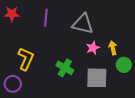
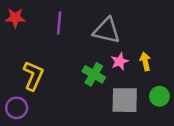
green circle: (124, 65) -> (159, 96), moved
green cross: (65, 68) -> (94, 74), moved

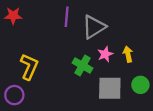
purple line: (59, 23) -> (67, 17), moved
gray triangle: (107, 31) -> (94, 27), turned -45

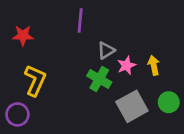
red star: (13, 16) -> (23, 35), moved
gray triangle: (94, 27) -> (106, 50), moved, size x0.6
gray square: (110, 88) -> (132, 106), turned -30

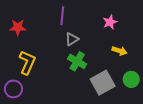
gray triangle: (106, 50) -> (72, 39), moved
pink star: (126, 65) -> (110, 22), moved
yellow arrow: (154, 65) -> (120, 51), turned 120

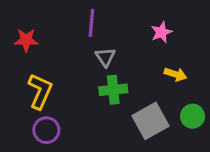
gray triangle: (72, 39) -> (105, 57), turned -32
green cross: (77, 61) -> (113, 90), turned -36
purple circle: (13, 89) -> (46, 130), moved

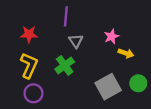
pink star: (161, 32) -> (112, 36), moved
red star: (26, 40) -> (29, 34), moved
green cross: (113, 90) -> (65, 65), moved, turned -30

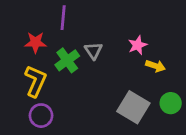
purple line: (66, 16) -> (63, 18), moved
green cross: (65, 65) -> (67, 60), moved
gray square: (108, 87) -> (133, 107), turned -30

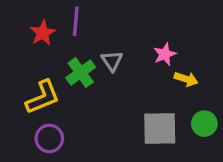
red star: (35, 42) -> (43, 33), moved, turned -30
yellow L-shape: (35, 81) -> (43, 97), turned 44
gray square: (133, 107) -> (160, 129), turned -32

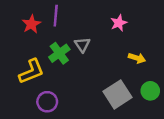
pink star: (165, 54) -> (119, 23), moved
gray square: (160, 129) -> (118, 94), turned -32
purple circle: (49, 138) -> (47, 102), moved

